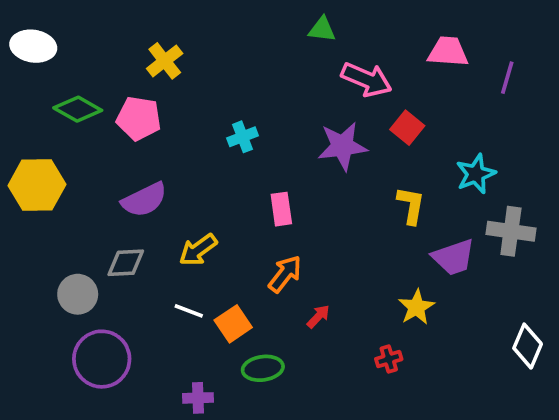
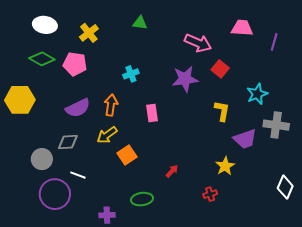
green triangle: (322, 29) -> (140, 23), moved
white ellipse: (33, 46) -> (45, 25), moved
orange arrow: (285, 274) -> (111, 105), moved, turned -30
white line: (189, 311) -> (78, 175), moved
orange square: (233, 324) -> (127, 155), moved

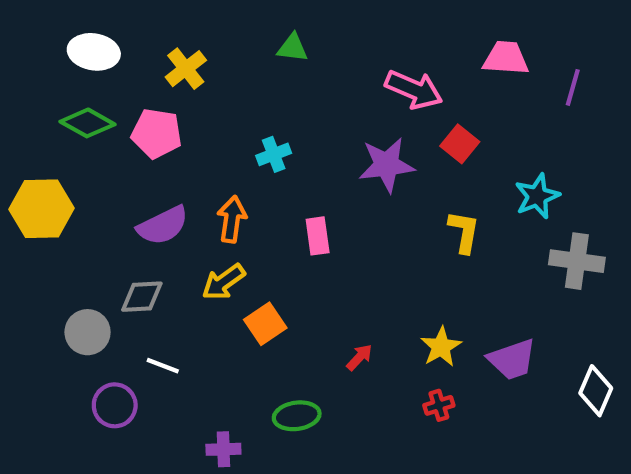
purple trapezoid: (245, 139) -> (512, 359), moved
yellow star: (225, 166) -> (441, 347), moved
purple circle: (55, 194) -> (115, 405), size x0.7

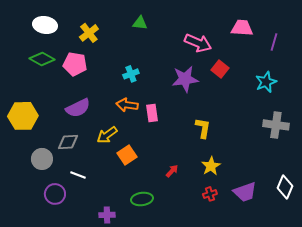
cyan star: (537, 196) -> (266, 82), moved
yellow hexagon: (41, 209) -> (23, 116), moved
orange arrow: (232, 219) -> (127, 105), moved, turned -90
yellow L-shape: (464, 232) -> (203, 128), moved
purple trapezoid: (512, 359) -> (245, 192), moved

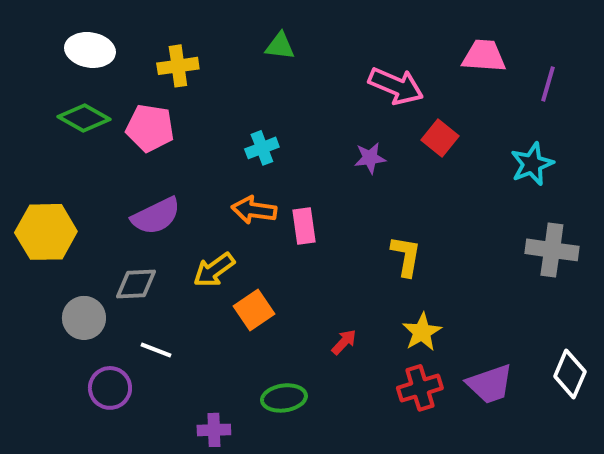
yellow cross: (89, 33) -> (178, 66), turned 30
purple star: (185, 79) -> (370, 158), size x0.6
red cross: (210, 194) -> (420, 388), size x1.5

